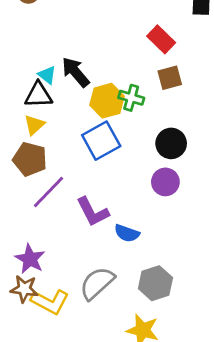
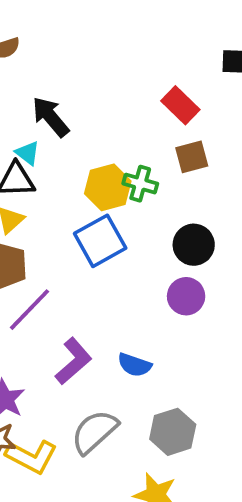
black arrow: (76, 72) -> (50, 117), moved
purple L-shape: (93, 212) -> (73, 361), moved, turned -104

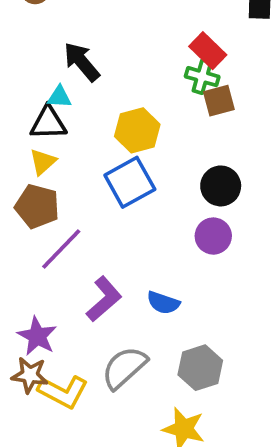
cyan triangle: (28, 153) -> (59, 97), turned -35
green cross: (140, 184) -> (202, 77), moved

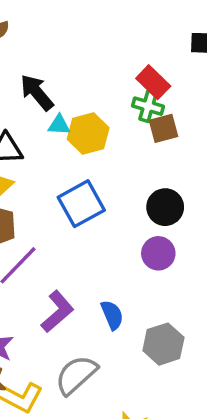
cyan triangle: (59, 97) -> (59, 125), moved
yellow hexagon: (137, 130) -> (88, 133), moved
blue semicircle: (163, 303) -> (112, 315), turned -132
gray hexagon: (200, 368) -> (163, 344), moved

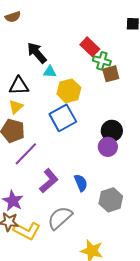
red rectangle: (153, 82) -> (90, 47), moved
yellow hexagon: (88, 133) -> (69, 91), moved
black circle: (165, 207) -> (112, 131), moved

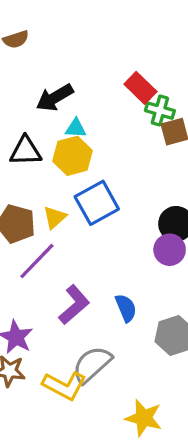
black arrow: (37, 53) -> (55, 98), turned -80
yellow hexagon: (69, 91) -> (72, 156), moved
yellow triangle: (16, 107) -> (55, 217), moved
yellow L-shape: (27, 231) -> (64, 386), moved

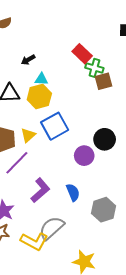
black arrow: (55, 98) -> (28, 60), size x0.6
purple circle: (170, 250) -> (84, 156), moved

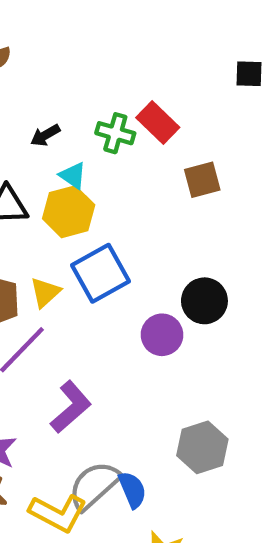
green cross: (94, 68) -> (115, 133), moved
cyan triangle: (41, 79) -> (73, 176), turned 32
blue semicircle: (73, 192) -> (132, 490), moved

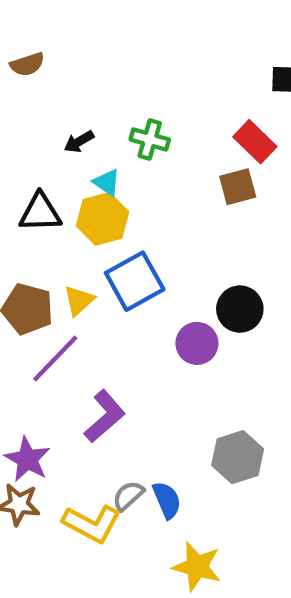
red rectangle: (158, 123) -> (255, 142), moved
gray semicircle: (94, 486) -> (128, 496), size x0.6

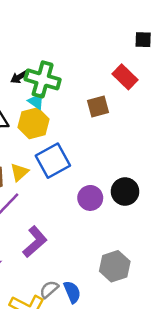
green cross: (150, 140) -> (43, 79), moved, size x1.5
brown square: (238, 187) -> (98, 107), moved
black circle: (240, 309) -> (125, 192), moved

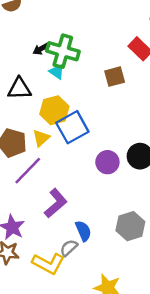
yellow hexagon: (34, 123) -> (54, 110), moved
blue semicircle: (72, 292) -> (83, 231), moved

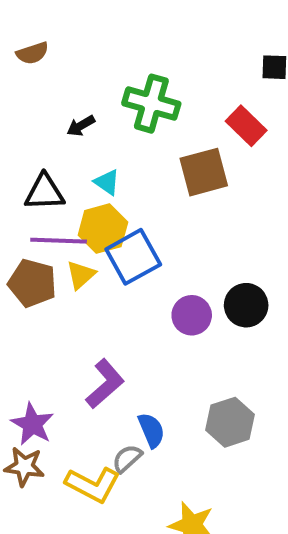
green cross: (63, 51) -> (151, 104), moved
cyan triangle: (57, 72) -> (107, 182), moved
brown square: (115, 77) -> (204, 172), size x1.4
purple line: (28, 171) -> (59, 241), moved, turned 48

